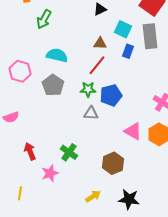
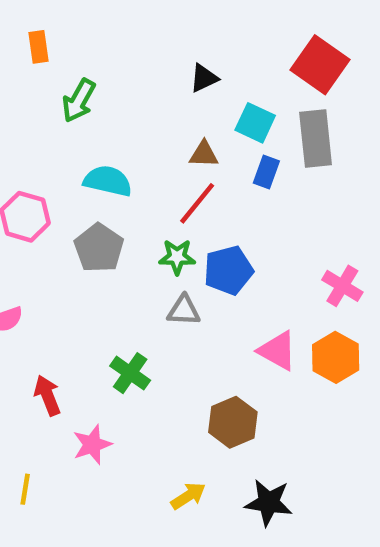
green cross: (69, 152) -> (130, 373), moved

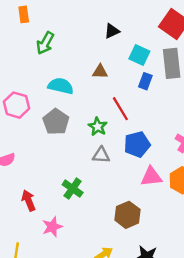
brown triangle: (204, 154) -> (100, 72), moved
red line: (197, 203) -> (120, 109), moved, turned -70
green star: (177, 257) -> (98, 127), turned 30
blue pentagon: (228, 270) -> (137, 144), moved
pink triangle: (278, 351) -> (151, 177), turned -35

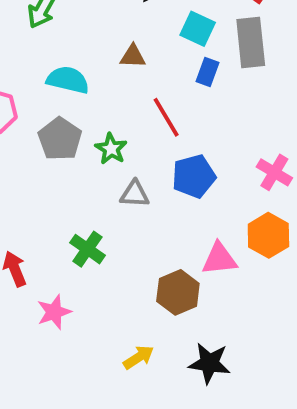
green star: (98, 127) -> (111, 149), moved
pink triangle: (151, 177) -> (219, 259), moved

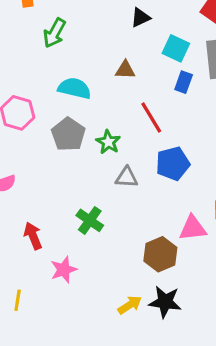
black star: (209, 363) -> (165, 302), moved

